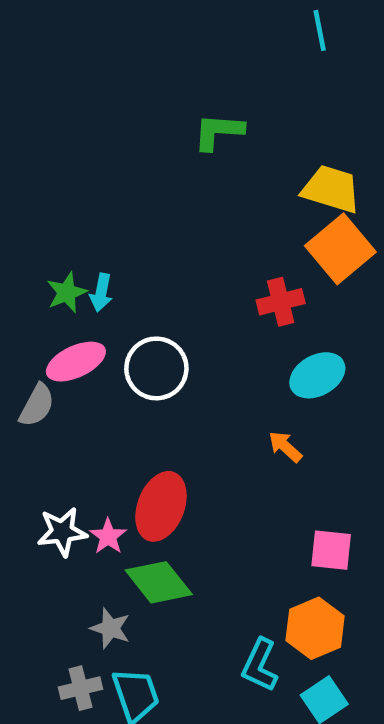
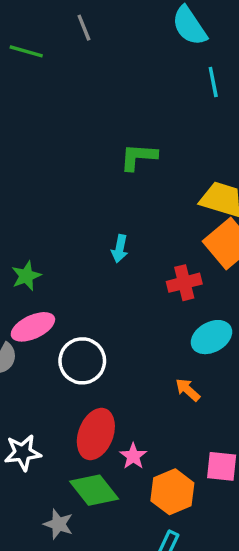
cyan arrow: (101, 293) -> (120, 249), moved
white circle: (156, 368) -> (82, 361), moved
pink star: (108, 536) -> (133, 456), moved
orange hexagon: (315, 628) -> (172, 492), moved

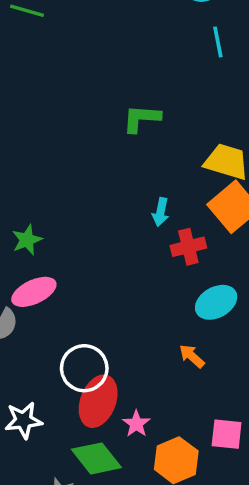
cyan arrow: (120, 249) -> (161, 212), moved
white circle: (82, 361) -> (84, 368), moved

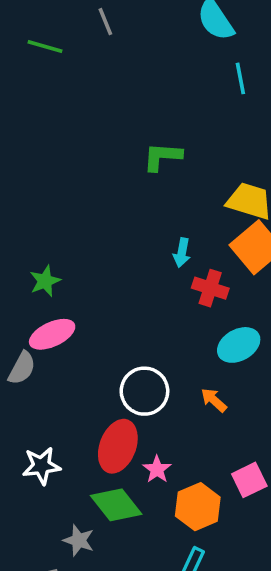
red cross: (188, 247) -> (210, 288), turned 32
white circle: (84, 368) -> (144, 391), moved
pink square: (227, 434) -> (249, 480), turned -32

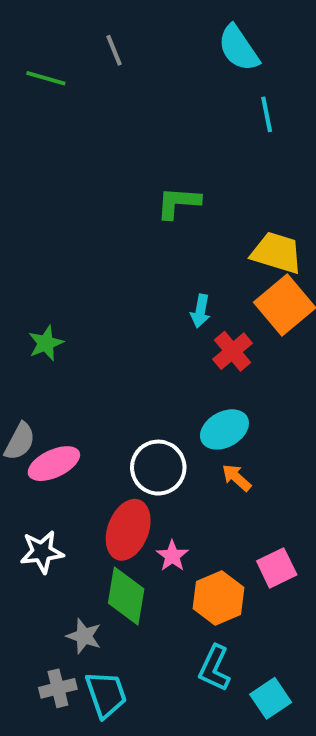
red cross: (210, 288) -> (232, 351), turned 32
pink ellipse: (52, 334) -> (54, 464), moved
cyan ellipse: (239, 345) -> (224, 429), moved
green diamond: (116, 505) -> (126, 596), turned 48

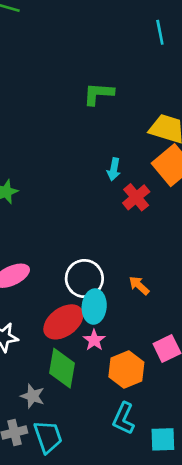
cyan ellipse: (224, 429) -> (94, 307), moved, turned -56
red ellipse: (128, 530) -> (63, 322), turned 33
cyan square: (271, 698) -> (163, 439), turned 32

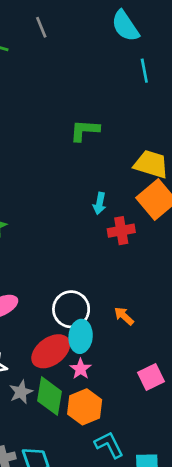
red cross: (136, 197) -> (121, 231), turned 30
orange hexagon: (126, 369) -> (85, 407), moved
gray star: (33, 396) -> (21, 392), moved, turned 30
cyan L-shape: (124, 418) -> (109, 445), turned 128

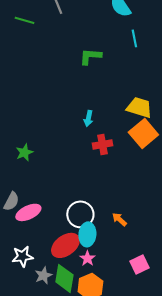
green L-shape: (85, 130) -> (90, 56), moved
cyan arrow: (100, 204) -> (88, 118), moved
red cross: (121, 231) -> (102, 144), moved

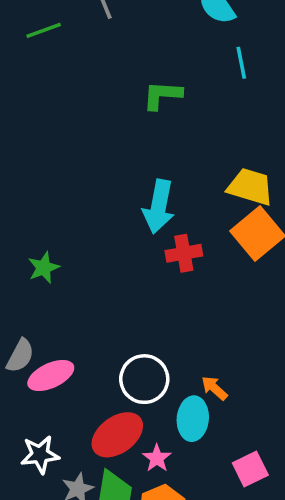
green line: (24, 20) -> (44, 30), turned -36
cyan arrow: (88, 118) -> (159, 207), size x1.8
cyan ellipse: (87, 234) -> (193, 419), moved

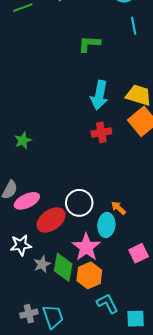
cyan arrow: (159, 207) -> (99, 95), moved
red ellipse: (117, 435) -> (51, 220), moved
pink star: (157, 458) -> (86, 247), size x1.8

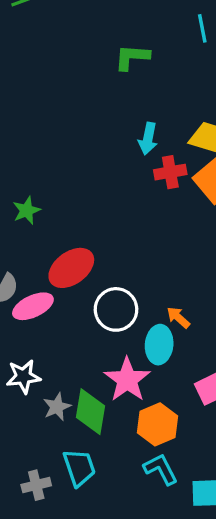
cyan arrow: (99, 95) -> (148, 139), size x0.7
red cross: (101, 132) -> (170, 172), moved
red ellipse: (51, 220) -> (71, 268), moved
orange hexagon: (89, 275) -> (158, 424), moved
cyan trapezoid: (53, 317) -> (79, 468), moved

